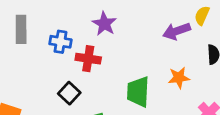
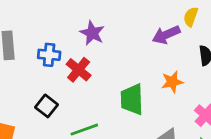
red cross: (88, 59) -> (79, 70), turned 35
black square: (69, 93) -> (47, 106), moved

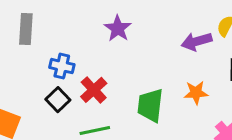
blue cross: (49, 55) -> (62, 66), moved
red cross: (79, 70) -> (94, 90), moved

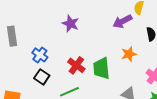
blue cross: (62, 66) -> (40, 55), turned 35
red cross: (94, 90) -> (76, 65), moved

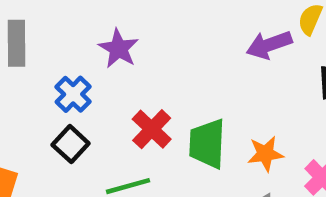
purple star: (71, 24) -> (118, 49), moved
orange star: (129, 54) -> (265, 154), moved

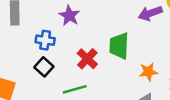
blue cross: (73, 94) -> (45, 40), turned -36
green trapezoid: (207, 144) -> (119, 46), moved

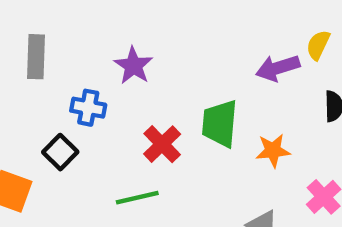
black square: (44, 67) -> (60, 152), moved
orange star: (148, 72) -> (273, 150), moved

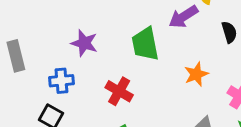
green trapezoid: (220, 123) -> (145, 44), moved

